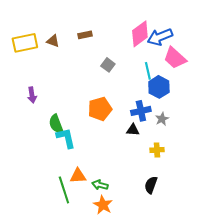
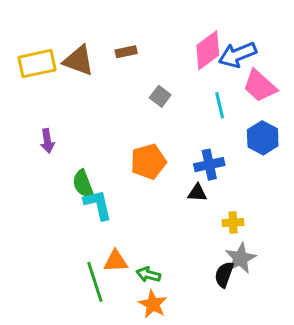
brown triangle: (53, 41) -> (79, 61), size x1.6
blue hexagon: (159, 87) -> (263, 138), moved
gray star: (162, 119) -> (240, 258), moved, size x1.5

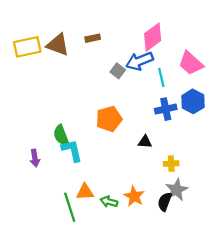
blue arrow: (237, 55) -> (140, 61), moved
purple arrow: (47, 141) -> (35, 158), moved
blue cross: (209, 165) -> (166, 109), moved
orange star: (153, 304) -> (134, 196), moved

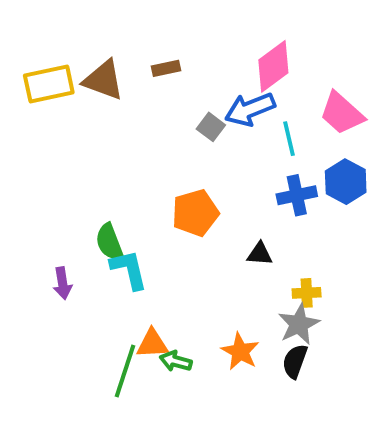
gray star: (177, 190) -> (299, 324), moved
green arrow: (109, 202) -> (176, 361), moved
green line: (70, 207) -> (125, 371), turned 36

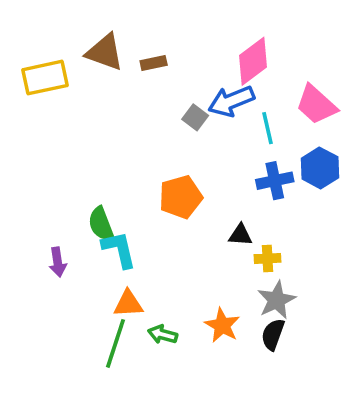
brown triangle: (103, 80) -> (105, 52), moved
yellow cross: (307, 293) -> (267, 258), moved
orange triangle: (152, 344) -> (128, 304), moved

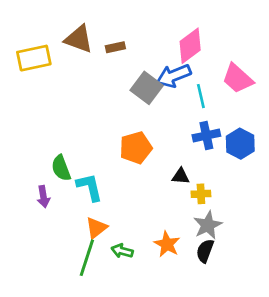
gray square: (195, 117) -> (147, 88), size x1.6
blue hexagon: (320, 168) -> (240, 144), moved
green semicircle: (101, 224) -> (61, 168), moved
orange triangle: (128, 304) -> (96, 228), turned -35

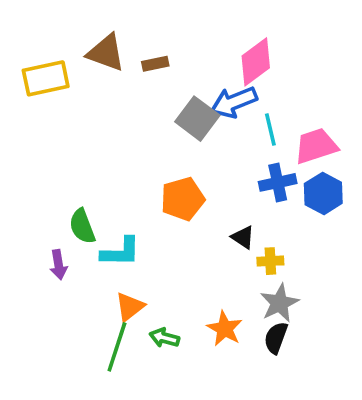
pink trapezoid: (238, 78) -> (316, 146), moved, turned 120
black triangle: (181, 176) -> (243, 237), turned 30
cyan L-shape: (90, 187) -> (121, 252), turned 104

